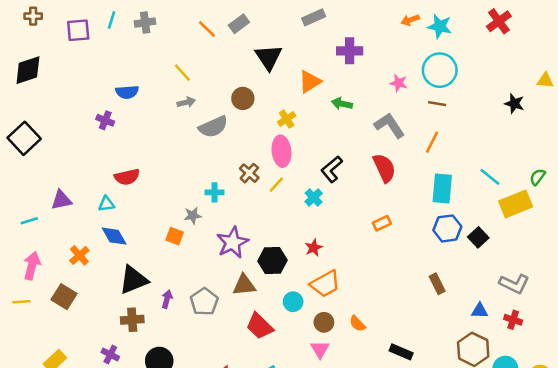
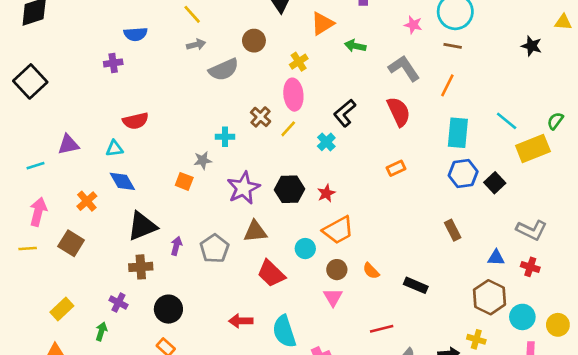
purple cross: (105, 120) -> (113, 63), turned -30
black hexagon: (272, 261) -> (289, 189), moved
black rectangle: (401, 352) -> (416, 285), moved

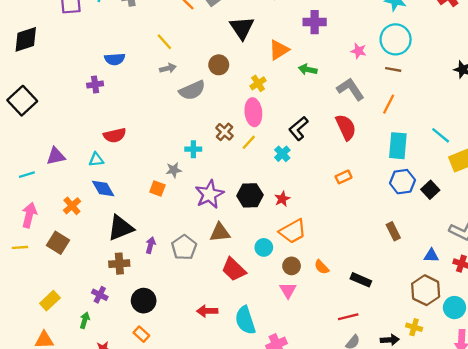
red line: (382, 329) -> (348, 317), moved

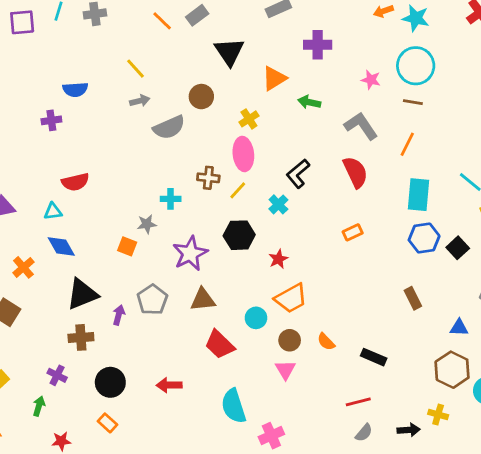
brown cross: (225, 132) -> (208, 178), turned -36
black hexagon: (250, 195) -> (239, 235), moved
gray pentagon: (184, 247) -> (152, 300), moved
red arrow: (207, 311) -> (169, 385), moved

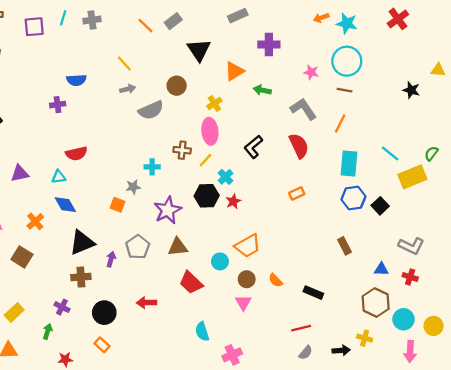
cyan cross: (278, 204) -> (226, 177), moved
red star: (278, 259) -> (233, 201), moved
red arrow: (169, 385) -> (147, 303), moved
cyan semicircle: (234, 406) -> (202, 331), size x0.7

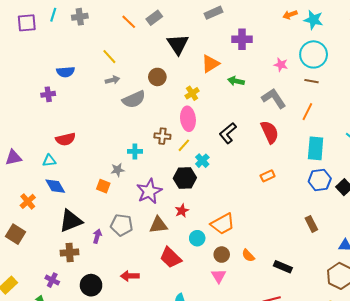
red star: (233, 201) -> (182, 211), moved
gray pentagon: (138, 247) -> (122, 225), turned -30

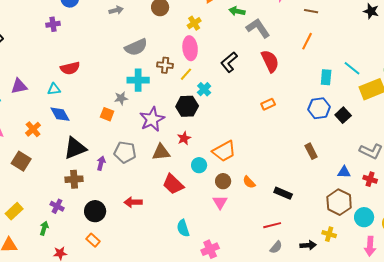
gray L-shape: (274, 98) -> (258, 28), moved
gray semicircle: (134, 99) -> (136, 47), moved
cyan rectangle: (316, 148) -> (326, 77), moved, size x0.7
cyan cross: (135, 151) -> (138, 80), size x1.5

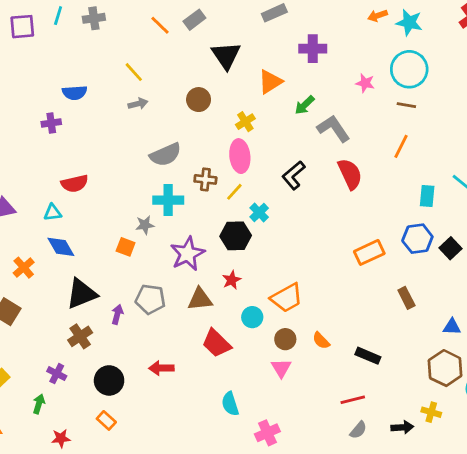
green arrow: (237, 11) -> (305, 105), turned -56
orange rectangle: (268, 104) -> (369, 252), moved, size x1.5
brown cross: (74, 179) -> (80, 336), turned -30

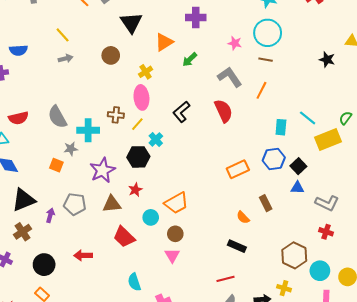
gray L-shape: (333, 128) -> (230, 77), moved
gray semicircle: (165, 155) -> (57, 117), moved, turned 85
blue triangle: (452, 327) -> (297, 188), moved
orange semicircle: (321, 341) -> (243, 217), moved

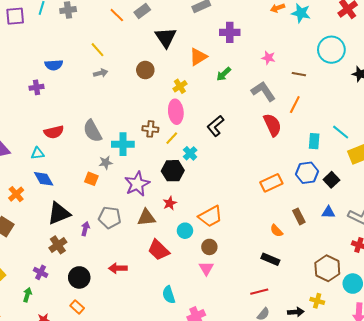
cyan circle: (268, 33) -> (331, 50), moved
red semicircle: (223, 111) -> (272, 125), moved
blue triangle: (297, 188) -> (328, 212), moved

